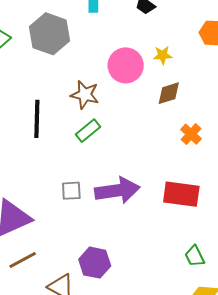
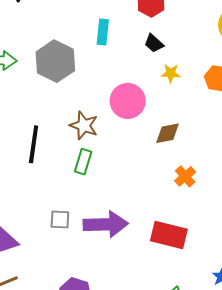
yellow star: (163, 55) -> (171, 73), moved
green rectangle: (88, 131) -> (83, 162), turned -40

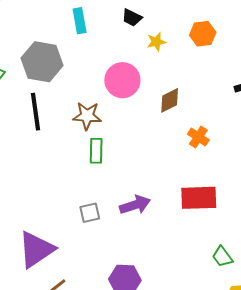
black line: (34, 144) -> (36, 112), moved
purple arrow: (106, 224) -> (135, 205), size x0.7

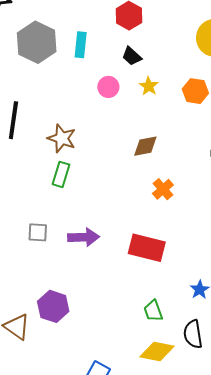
yellow star: (156, 42) -> (149, 86), turned 30
gray hexagon: (42, 62) -> (37, 42), moved
pink circle: (122, 80) -> (108, 87), moved, size x0.6

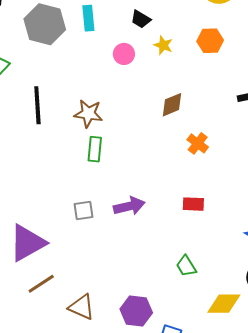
red rectangle: (147, 248) -> (193, 204), size x0.6
purple hexagon: (53, 306) -> (136, 311), moved
green trapezoid: (153, 311) -> (186, 266), moved

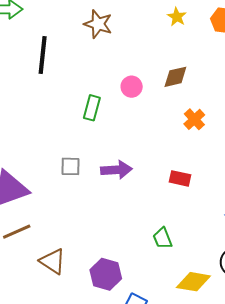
pink circle: (124, 54) -> (132, 87), moved
brown star: (88, 114) -> (98, 24), moved

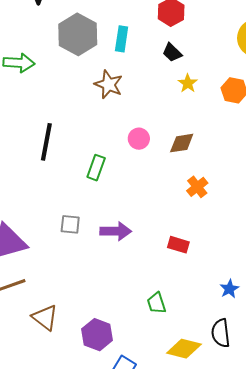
black line: (43, 55) -> (46, 142), moved
pink circle: (132, 87) -> (139, 139), moved

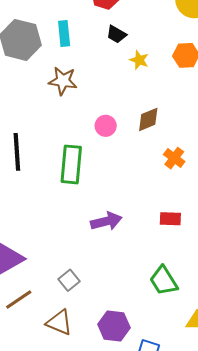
green rectangle: (96, 168) -> (71, 164), size x1.5
gray square: (70, 224) -> (69, 280), moved, turned -30
green trapezoid: (156, 303) -> (164, 281), size x1.4

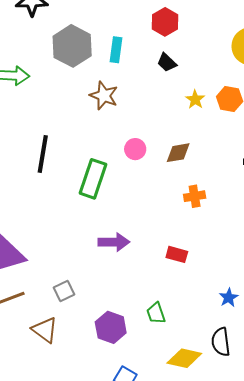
yellow star: (139, 60) -> (195, 99), moved
orange cross: (174, 158) -> (195, 196), turned 30
green trapezoid: (164, 281) -> (156, 313), size x0.7
purple hexagon: (114, 326) -> (111, 327), moved

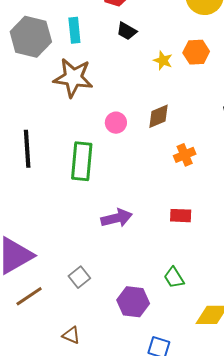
brown star: (104, 96) -> (73, 78), size x1.4
brown triangle: (45, 330) -> (71, 335), moved, size x0.7

